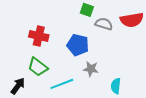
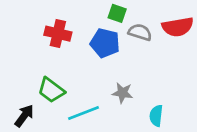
red cross: (39, 36) -> (58, 34), moved
blue pentagon: (78, 45) -> (105, 43), moved

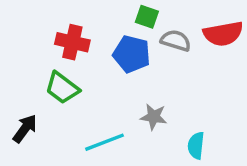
green trapezoid: (51, 90) -> (62, 88), moved
black arrow: (24, 116) -> (25, 129), moved

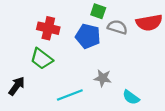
cyan semicircle: (196, 146) -> (131, 97), turned -60

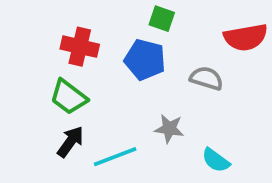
gray semicircle: (117, 27) -> (206, 78), moved
black arrow: (17, 86) -> (70, 142), moved

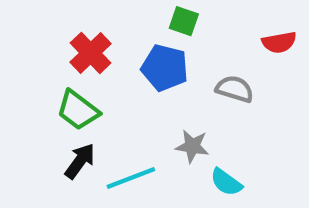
red semicircle: (246, 37) -> (279, 42), size x0.7
red cross: (80, 47) -> (91, 53), turned 33
cyan semicircle: (216, 160) -> (226, 182), moved

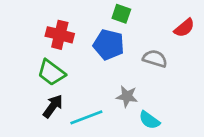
red semicircle: (279, 42) -> (184, 28), turned -30
red cross: (91, 53) -> (60, 35), turned -32

